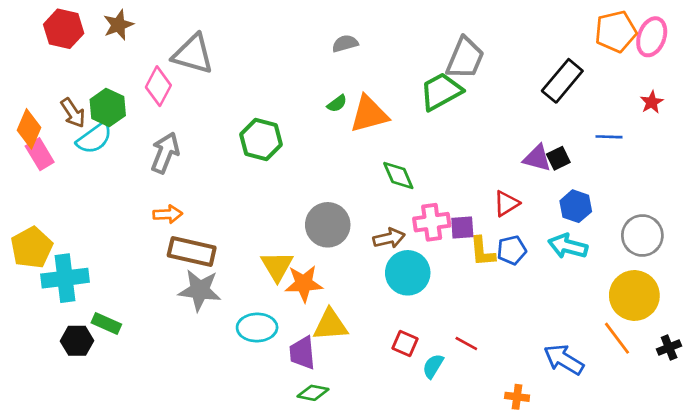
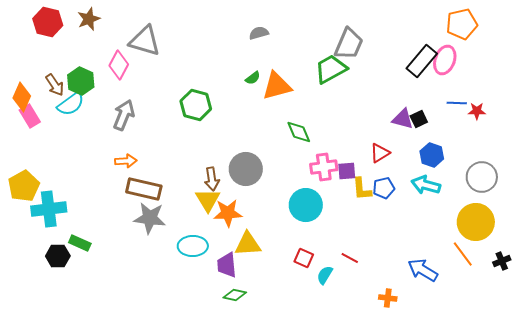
pink ellipse: (652, 37) -> (445, 60), moved
red star: (652, 102) -> (477, 111), moved, turned 30
brown arrow: (389, 238) -> (212, 179), moved, turned 95

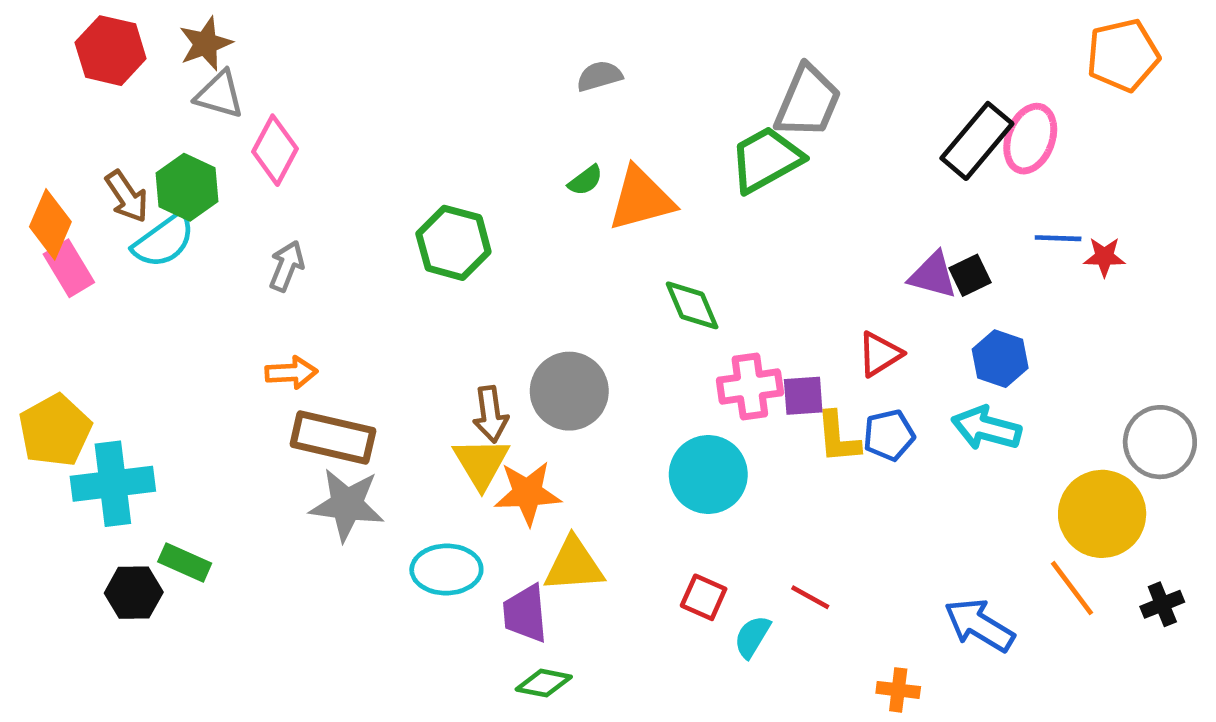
orange pentagon: (462, 24) -> (1123, 55), moved
gray triangle: (145, 41) -> (219, 95), moved, size x0.7
gray arrow: (124, 115) -> (287, 266), size x0.7
gray circle: (482, 177) -> (1160, 442), moved

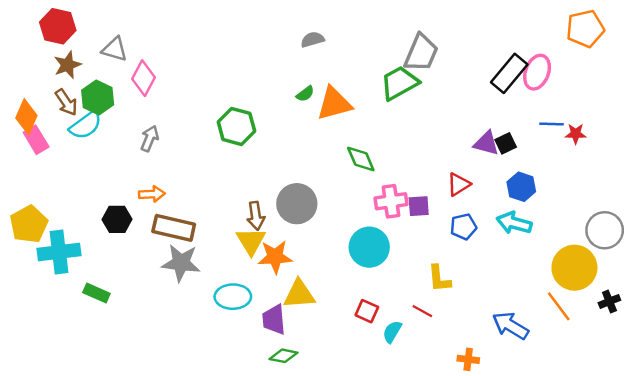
brown star: (206, 44) -> (67, 65), moved
yellow L-shape: (838, 437) -> (439, 279), moved
black hexagon: (134, 593) -> (117, 219), moved
black cross: (1162, 604) -> (609, 301), moved

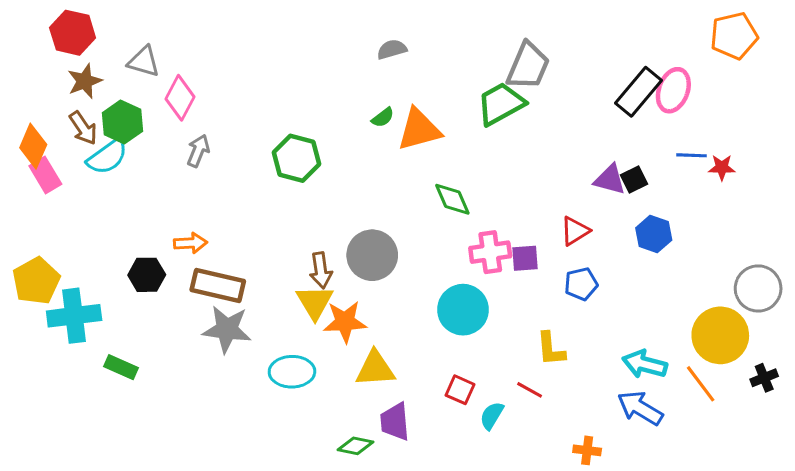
gray arrow: (150, 139) -> (198, 151), moved
cyan arrow: (514, 223) -> (645, 364), moved
purple trapezoid: (274, 320) -> (395, 422), moved

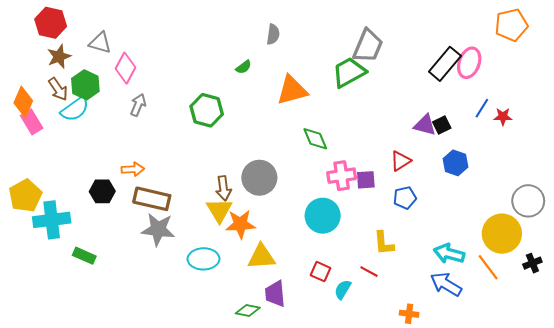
gray semicircle: (392, 49) -> (273, 34), turned 114
green semicircle: (383, 117) -> (244, 67), moved
blue line: (692, 155) -> (482, 108), turned -60

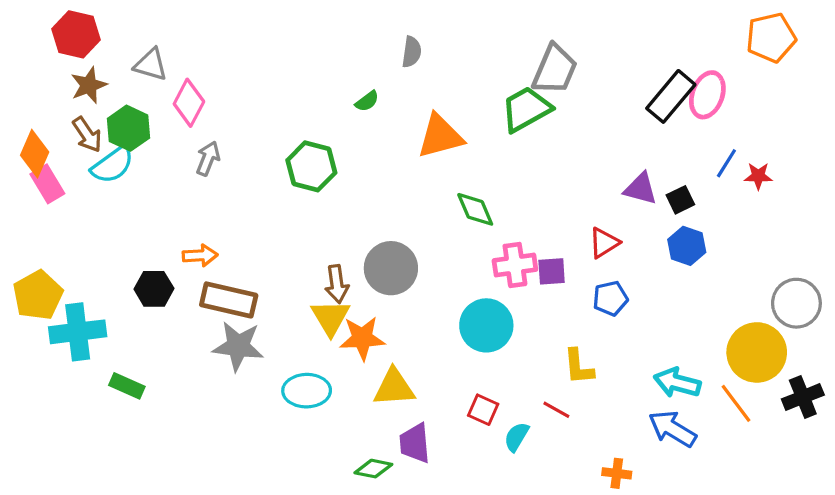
black square: (442, 125) -> (680, 200), moved
black cross: (532, 263) -> (803, 397), size x1.4

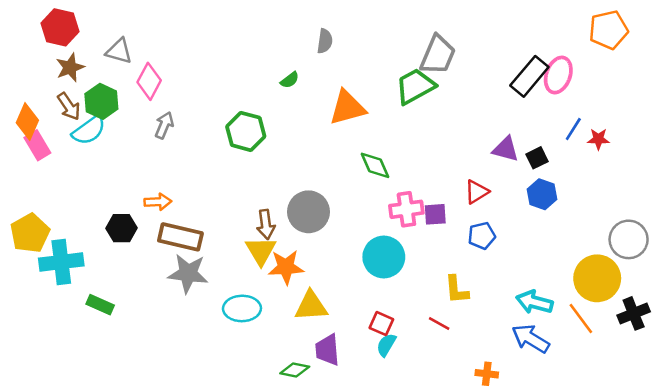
cyan semicircle: (517, 437) -> (386, 345), moved

